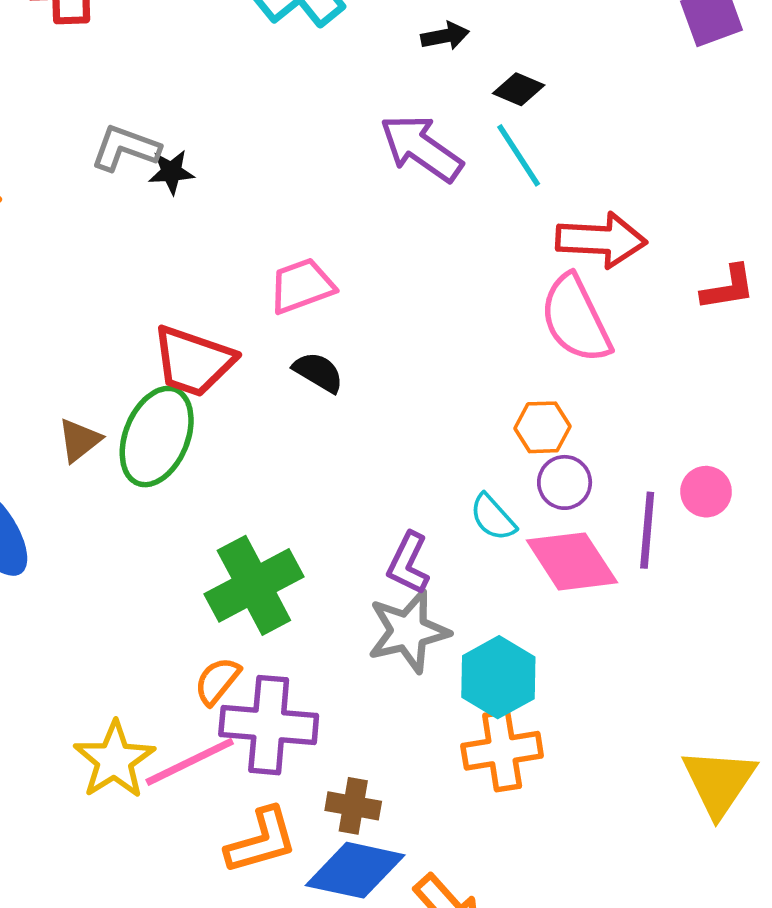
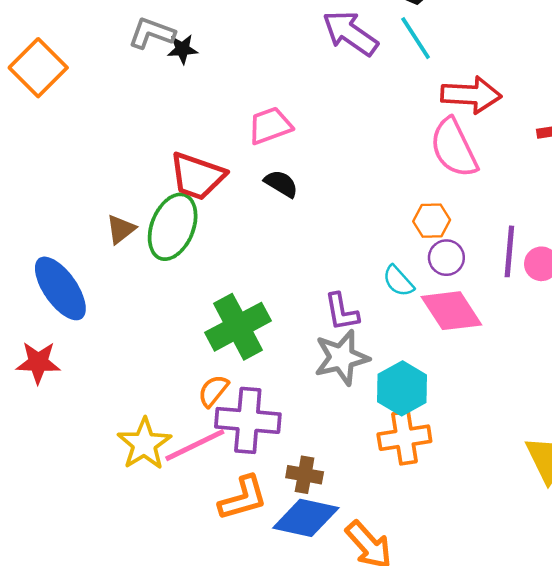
purple line: (647, 530) -> (509, 251), moved
purple L-shape: (408, 563) -> (342, 312), turned -36

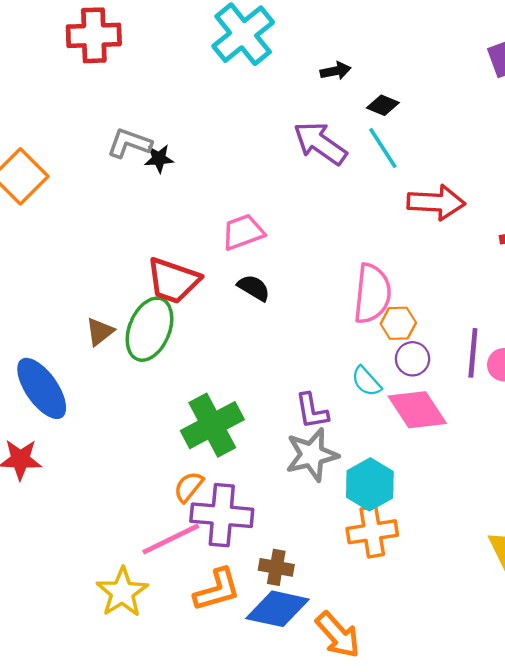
pink semicircle: (454, 148) -> (372, 294), moved, turned -148
yellow star: (144, 444) -> (122, 592), moved

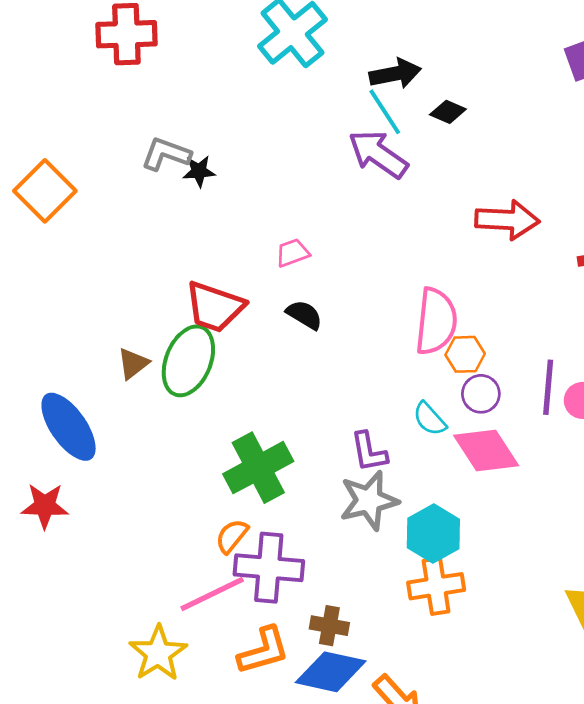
black arrow: (336, 71) -> (395, 74), size x1.5
cyan line: (383, 148) -> (385, 112), moved
pink trapezoid: (243, 232) -> (292, 253), size x0.7

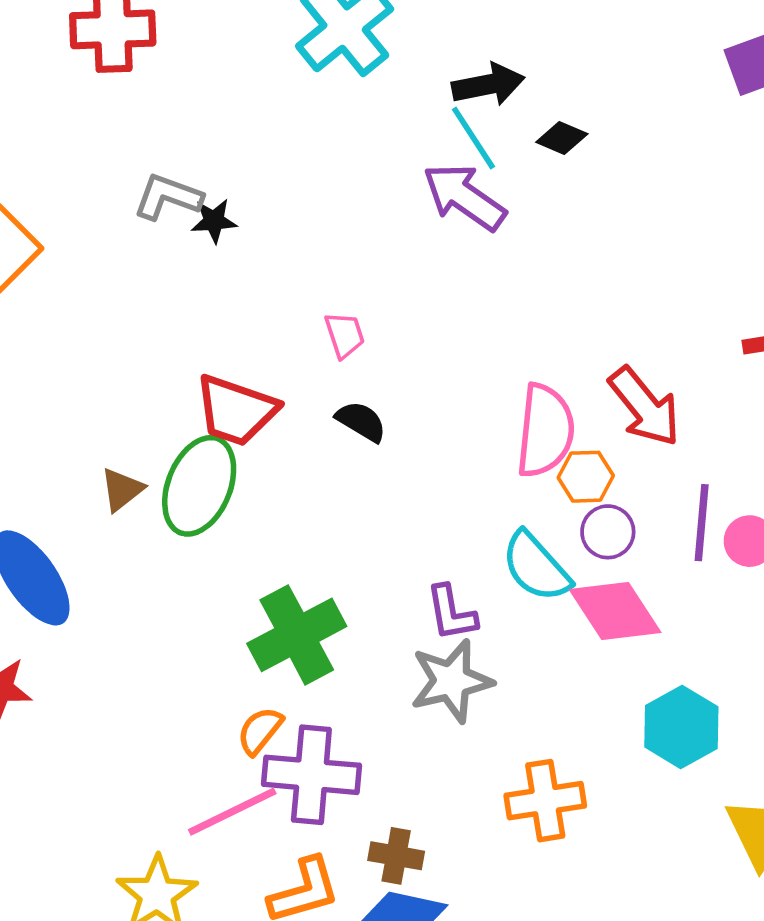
red arrow: (507, 220) -> (645, 407), moved, turned 48
pink trapezoid: (292, 253) -> (345, 335), turned 92
cyan semicircle: (430, 419) -> (536, 567), size x1.5
cyan hexagon: (433, 533) -> (681, 727), moved

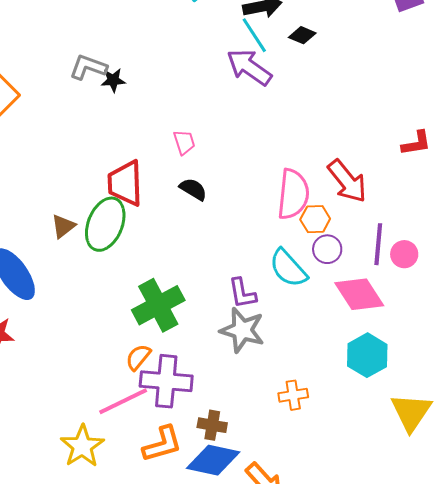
red trapezoid: (236, 410) -> (125, 183), turned 69
pink diamond: (615, 611) -> (359, 294), moved
gray star: (451, 681) -> (242, 330), turned 30
orange cross: (545, 801) -> (293, 395), size x0.7

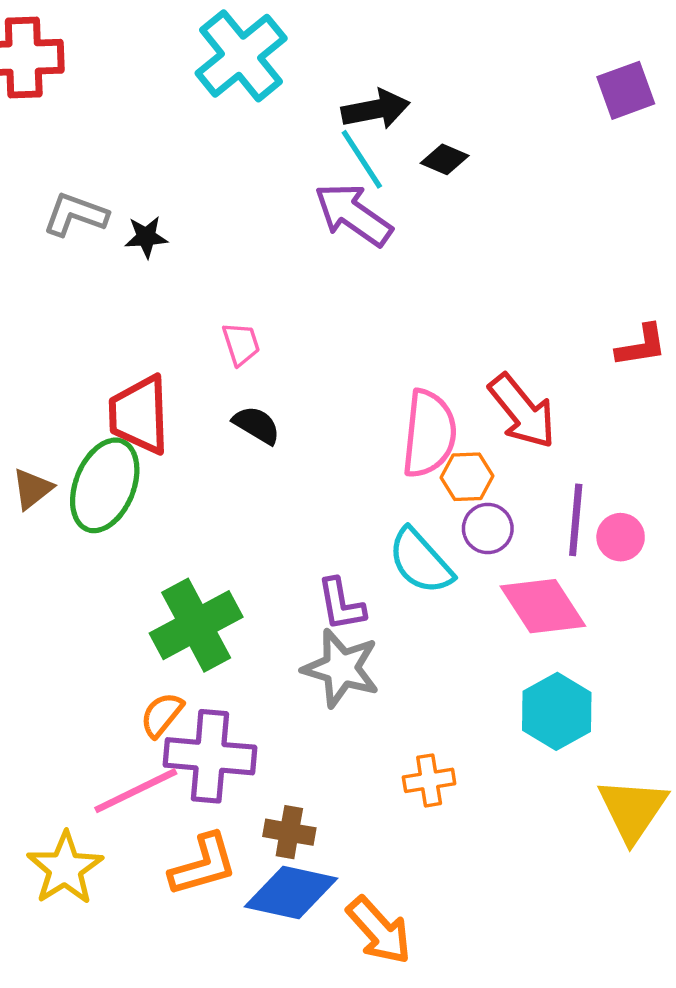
black star: (113, 80) -> (146, 237), moved

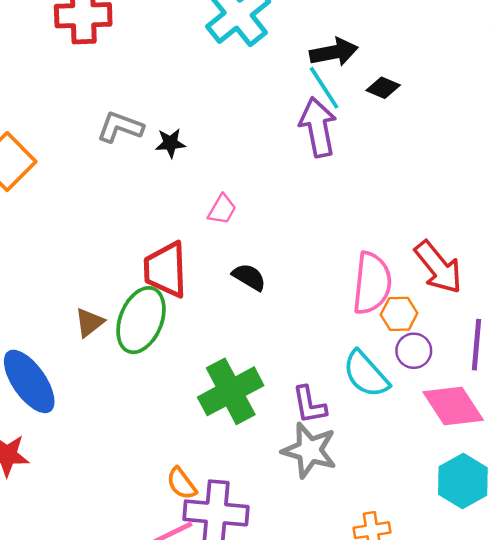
purple arrow: (353, 215) -> (318, 127), turned 44
pink trapezoid: (241, 344) -> (222, 209), moved, turned 48
green cross: (196, 625) -> (231, 391), moved
orange semicircle: (162, 715) -> (182, 483), turned -76

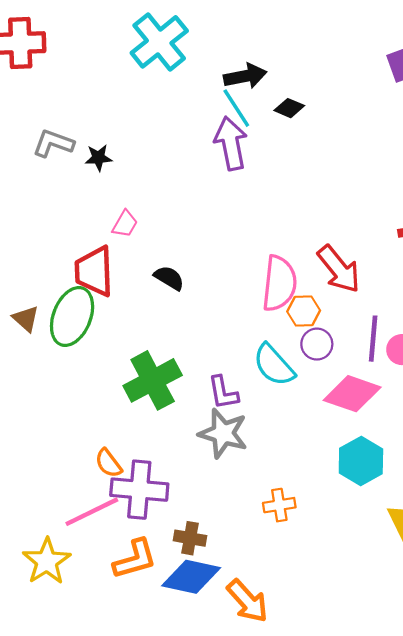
pink trapezoid: (222, 209) -> (125, 224), moved
brown triangle: (89, 322) -> (26, 319), turned -40
pink diamond: (453, 406) -> (352, 394), turned -38

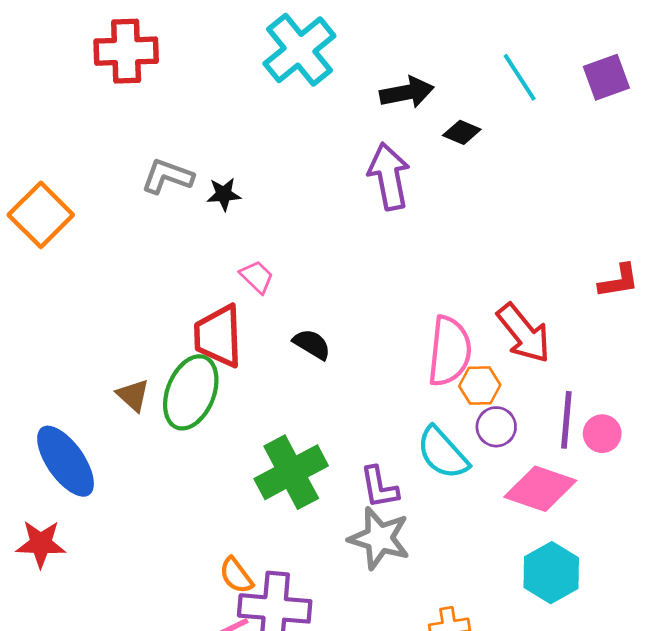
cyan line: (236, 108) -> (520, 77), moved
pink trapezoid: (125, 224) -> (257, 277), turned -76

